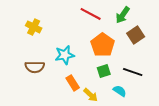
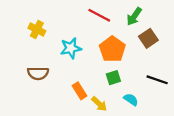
cyan star: (65, 55) -> (71, 48), moved
black line: (133, 72) -> (157, 80), moved

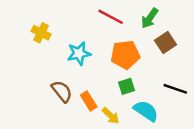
orange pentagon: (112, 49) -> (125, 55), turned 30
brown semicircle: (38, 73) -> (62, 91), moved, turned -130
cyan semicircle: (131, 100) -> (146, 111), size x1.5

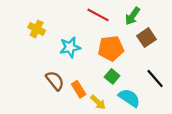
green square: (126, 86) -> (112, 76), turned -32
black line: (175, 89) -> (155, 78), turned 30

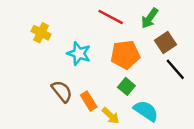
cyan star: (70, 47) -> (79, 53), turned 30
black line: (155, 78) -> (175, 69), moved

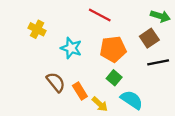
green arrow: (150, 18) -> (160, 16), moved, turned -108
black line: (175, 69) -> (158, 62), turned -60

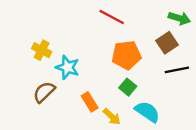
yellow cross: (37, 29) -> (42, 50), moved
cyan star: (71, 48) -> (67, 67), moved
brown semicircle: (56, 82) -> (44, 92), moved, turned -95

